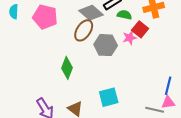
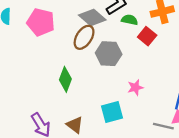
pink star: (130, 38) -> (135, 87), moved

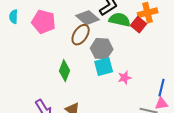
green semicircle: (130, 20) -> (120, 20), size x1.5
red square: (147, 36) -> (139, 25), moved
cyan square: (112, 112) -> (104, 67), moved

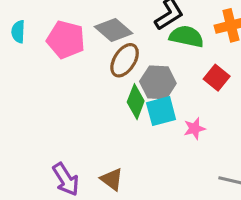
gray diamond: (88, 18) -> (113, 30), moved
red square: (139, 25) -> (217, 78), moved
green diamond: (65, 71) -> (136, 102), moved

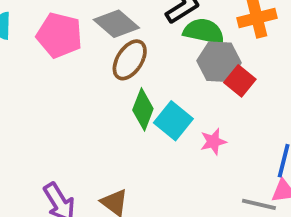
gray hexagon: (158, 82) -> (219, 62), moved
cyan square: (161, 111) -> (173, 121), turned -36

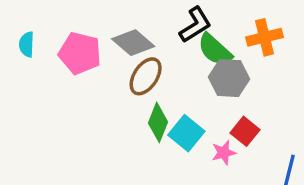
green semicircle: (204, 31) -> (215, 50), turned -150
red square: (240, 81) -> (245, 131), moved

